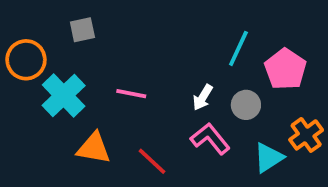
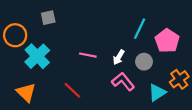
pink line: (131, 94) -> (88, 55), moved
orange triangle: (94, 148) -> (26, 93), moved, turned 35
red line: (152, 161) -> (72, 90), moved

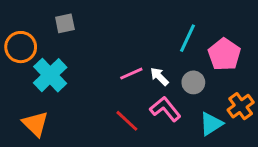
pink line: (88, 55) -> (131, 74), moved, turned -35
white arrow: (119, 57) -> (159, 77), turned 104
red line: (72, 90) -> (127, 121), moved

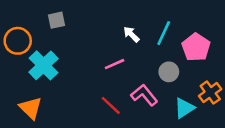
white arrow: (159, 77) -> (131, 34), moved

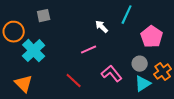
cyan line: (164, 33) -> (127, 15), moved
gray circle: (169, 72) -> (140, 64), moved
red line: (111, 105) -> (74, 81), moved

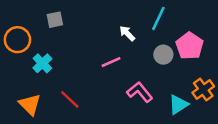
cyan cross: (34, 51) -> (42, 63), size x0.7
gray circle: (140, 64) -> (163, 55), moved
red line: (74, 81) -> (70, 99), moved

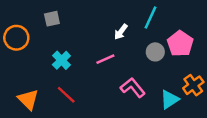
white arrow: (127, 33) -> (121, 32), turned -98
cyan cross: (42, 63) -> (61, 60), moved

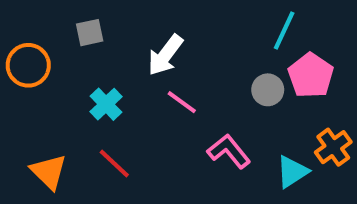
cyan line: (151, 18) -> (284, 30), moved
white arrow: (121, 32) -> (165, 55), moved, size x1.5
pink line: (105, 59) -> (182, 102), turned 60

